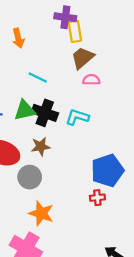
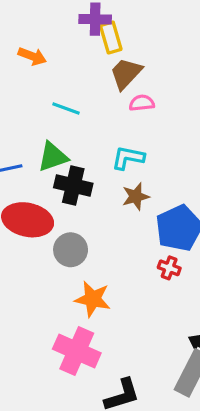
orange arrow: (18, 38) -> (32, 56), turned -48
black cross: (45, 113) -> (73, 186), moved
brown star: (41, 146) -> (136, 196), moved
red cross: (97, 198) -> (169, 268), turned 32

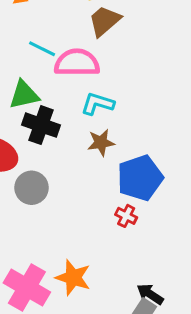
pink semicircle: (142, 103) -> (77, 63), moved, size x1.8
orange star: (93, 299) -> (73, 278), moved

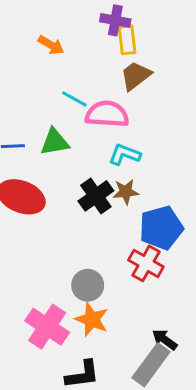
black cross: (41, 125) -> (96, 196), moved, turned 32
gray circle: (32, 188) -> (88, 285), moved
red cross: (126, 216) -> (146, 263), size x1.6

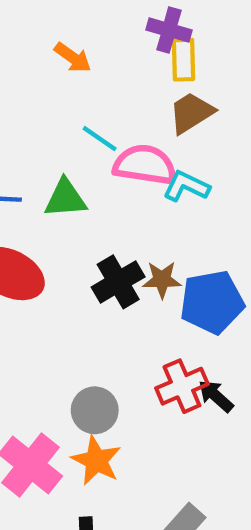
cyan L-shape: (125, 154) -> (186, 186), moved
blue pentagon: (161, 228) -> (212, 302), moved
red cross: (146, 263) -> (182, 386), turned 32
black arrow: (165, 340) -> (216, 396), moved

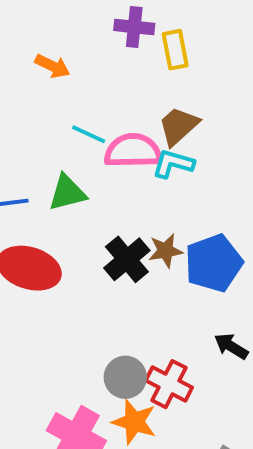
yellow rectangle: (183, 60) -> (175, 50), moved
brown trapezoid: (191, 113) -> (178, 126), moved
red cross: (182, 386) -> (169, 384), moved, turned -30

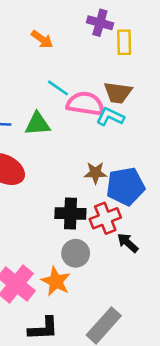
brown trapezoid: (178, 126) -> (118, 93), turned -140
black cross: (127, 259) -> (70, 213), moved, turned 32
gray circle: (125, 377) -> (76, 253), moved
red cross: (169, 384) -> (105, 218), moved, turned 32

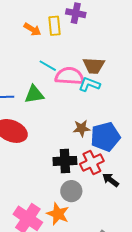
yellow rectangle: (124, 42) -> (55, 26), moved

